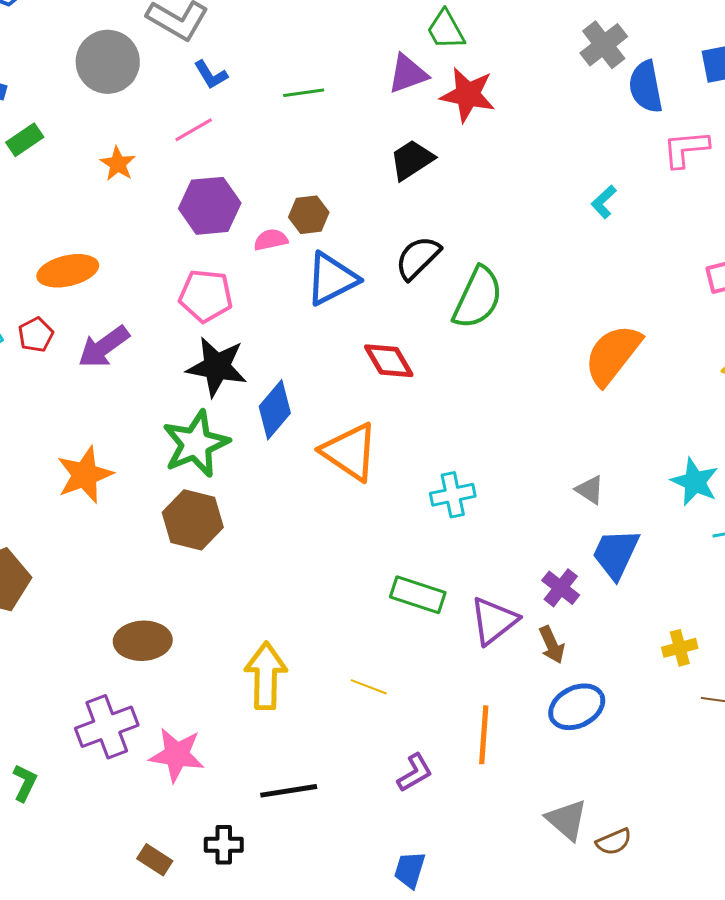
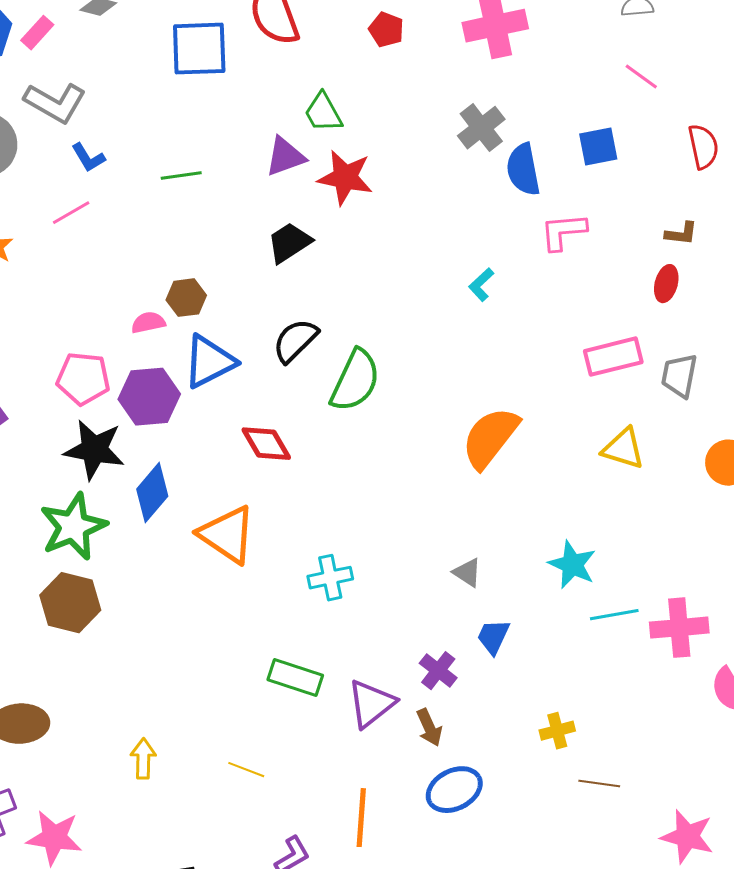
purple hexagon: (210, 206) -> (149, 397), moved
blue trapezoid: (616, 554) -> (493, 637), size x0.7
yellow arrow: (266, 676) -> (143, 759), size x0.6

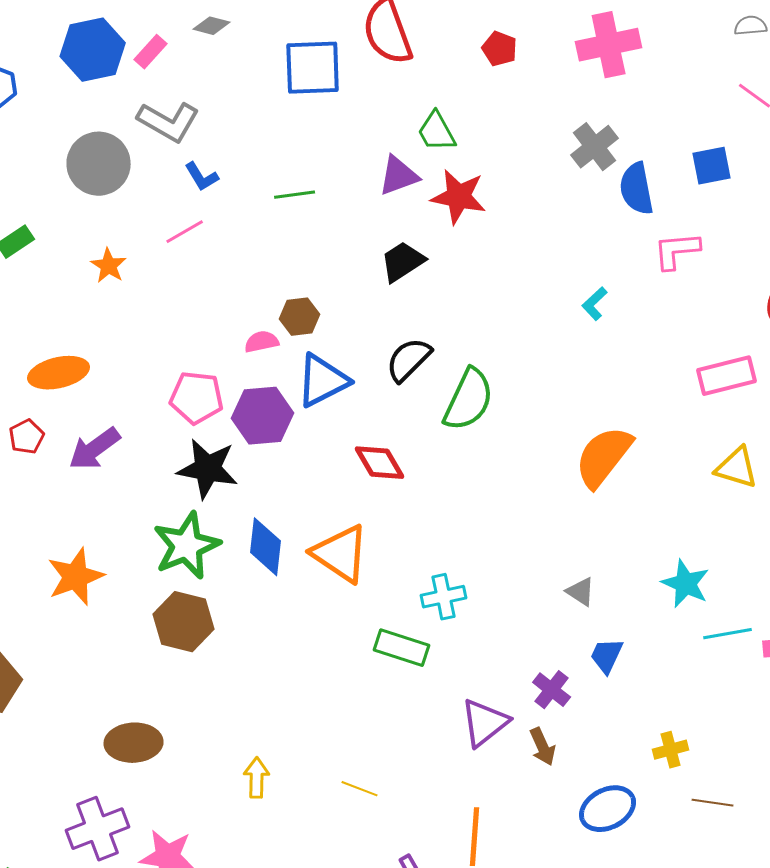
blue diamond: (152, 493) -> (266, 547), moved, turned -34
green rectangle: (295, 678) -> (402, 648), moved
blue ellipse: (454, 790) -> (608, 809), moved

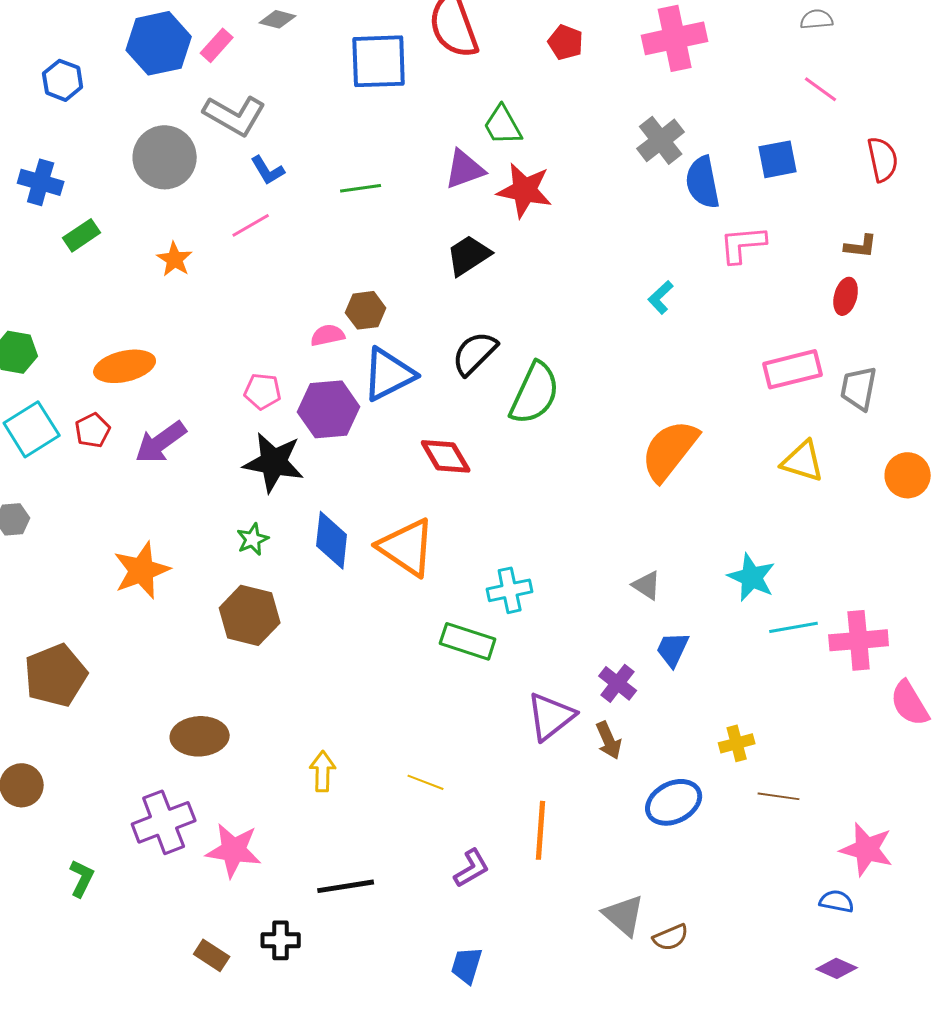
pink pentagon: (197, 398) -> (263, 391), size x0.7
green star: (187, 546) -> (253, 539), size x0.5

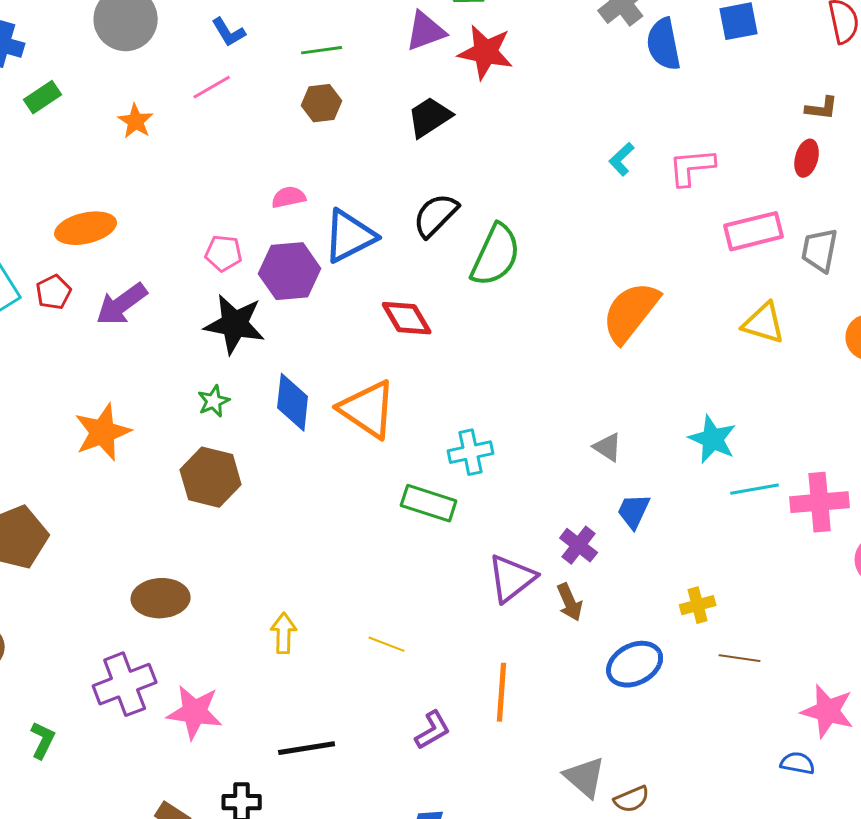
pink L-shape: (743, 244) -> (692, 167), moved
brown hexagon: (366, 310) -> (322, 103), moved

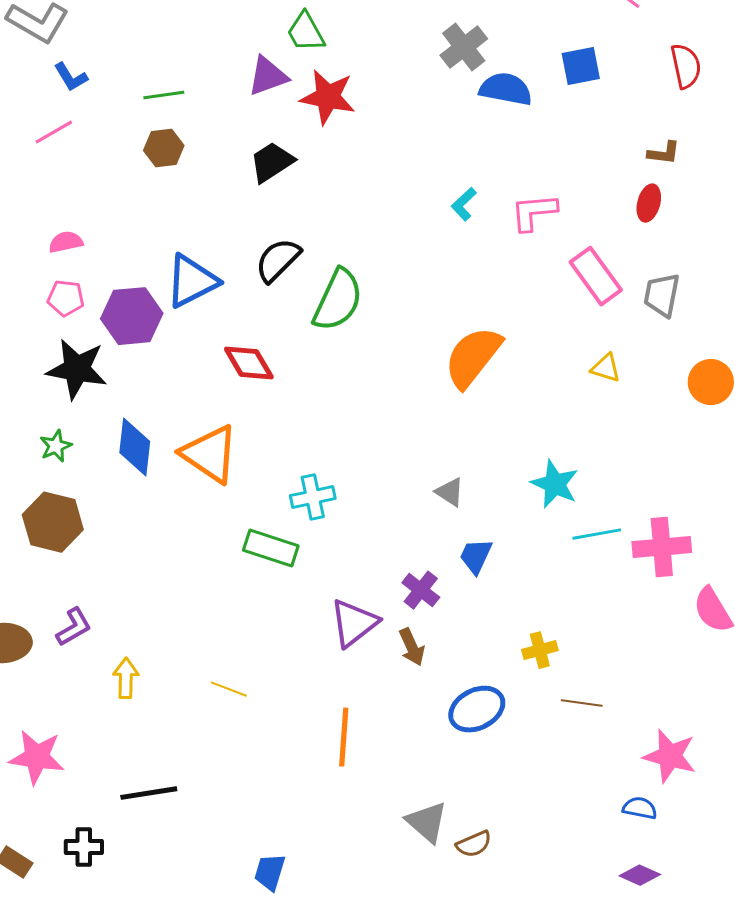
blue semicircle: (664, 44) -> (506, 89), turned 112
pink semicircle: (289, 197) -> (66, 242), moved
pink rectangle: (754, 231) -> (596, 276), turned 68
yellow triangle: (764, 323) -> (606, 368), size x0.7
purple L-shape: (433, 730) -> (74, 627), moved

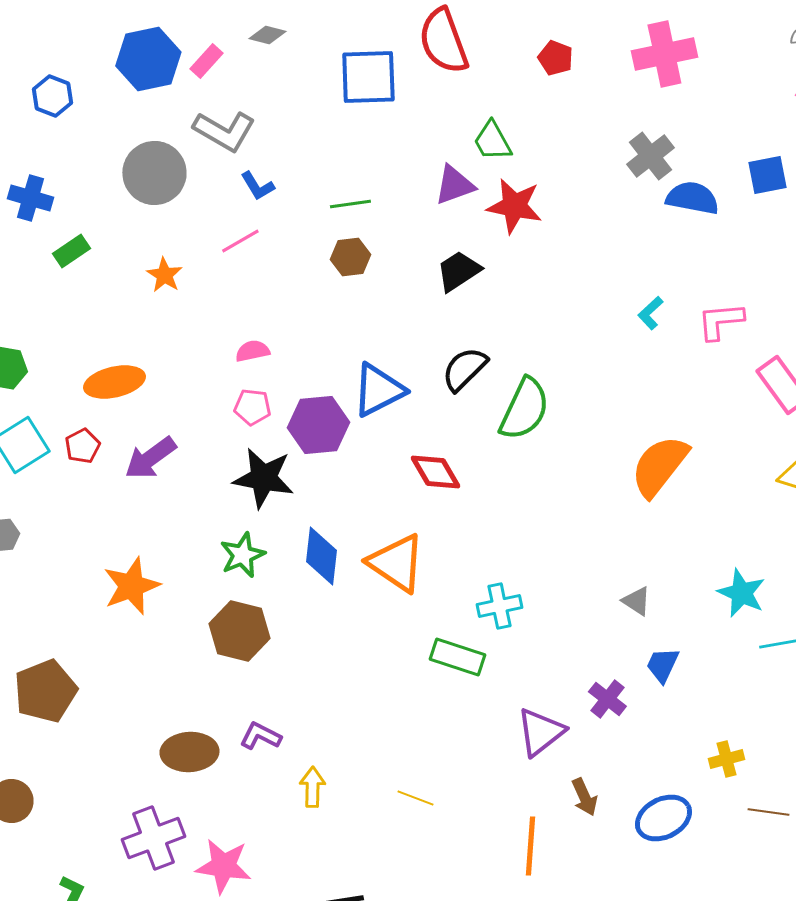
green star: (56, 446) -> (242, 555), size x1.4
purple L-shape: (74, 627) -> (260, 736), turned -123
brown arrow: (412, 647) -> (584, 797), moved

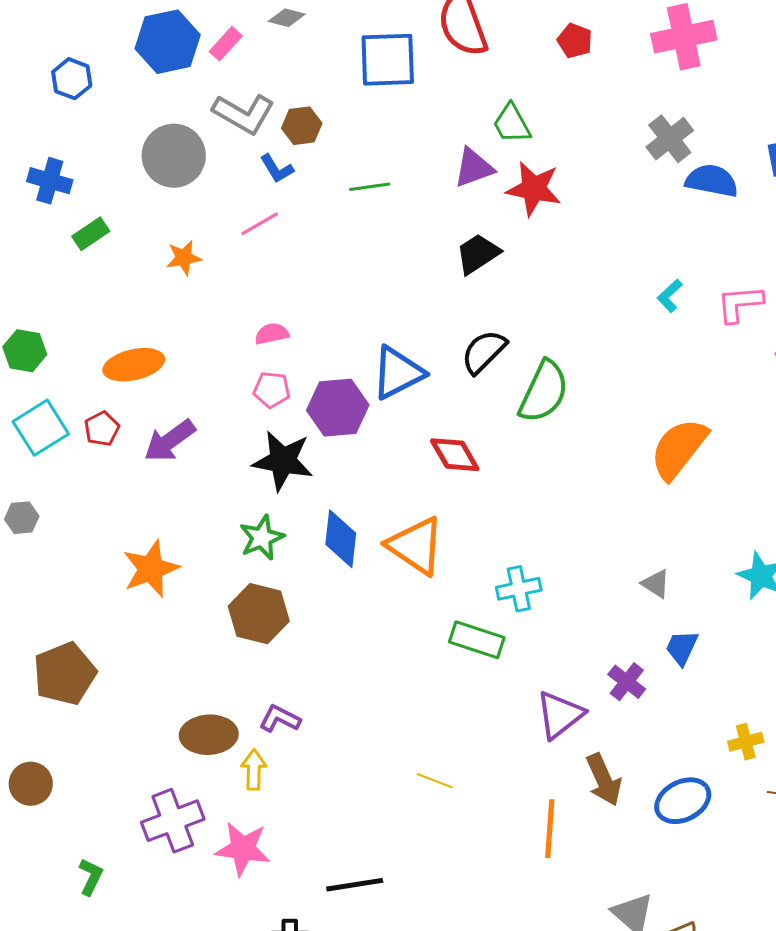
brown hexagon: (350, 257) -> (302, 126), moved
orange star: (164, 275) -> (184, 258), turned 30
yellow arrow: (312, 787) -> (254, 770), moved
brown arrow: (584, 797) -> (604, 780), size x1.4

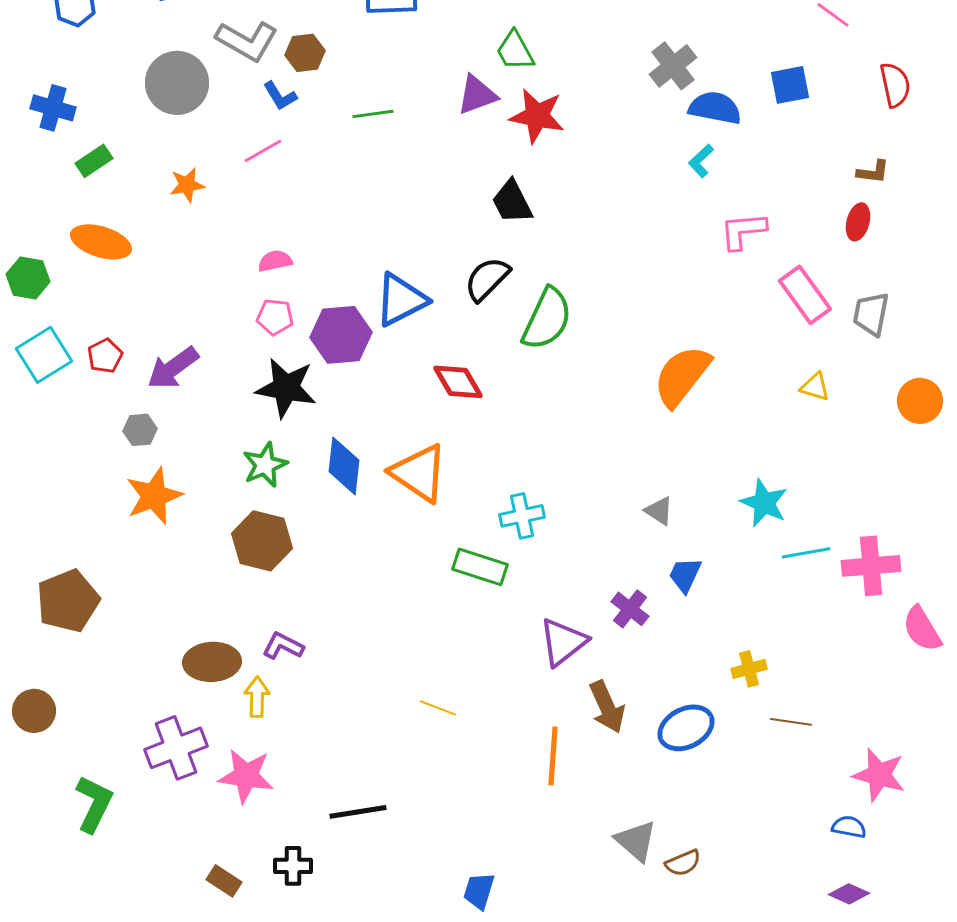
black trapezoid: (478, 254) -> (512, 202), moved, turned -84
cyan L-shape: (670, 296) -> (701, 161), moved
orange ellipse: (134, 365) -> (101, 242), moved, turned 30
gray hexagon: (22, 518) -> (140, 430), moved
green L-shape: (91, 877) -> (94, 804), size x1.5

